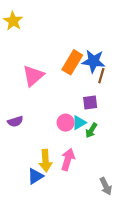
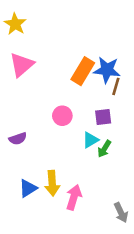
pink triangle: (33, 76) -> (22, 65), moved
pink circle: (66, 123) -> (62, 116), moved
pink arrow: (68, 159) -> (74, 197), moved
blue triangle: (35, 176) -> (28, 188), moved

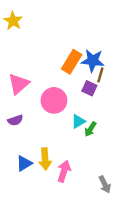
pink triangle: (22, 65) -> (19, 84), moved
pink circle: (62, 116) -> (54, 100), size x1.5
purple square: (103, 117) -> (89, 88), moved, turned 32

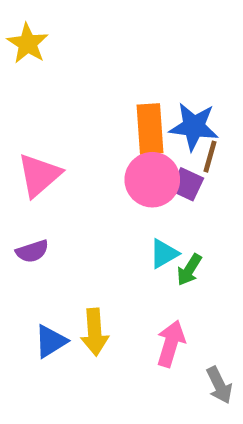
orange rectangle: (72, 62) -> (150, 129), turned -35
pink circle: (54, 100) -> (152, 180), moved
pink arrow: (64, 171) -> (171, 344), moved

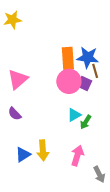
yellow star: (28, 43) -> (13, 20), turned 30
brown line: (210, 157) -> (95, 71), turned -32
purple semicircle: (32, 251) -> (15, 114), turned 64

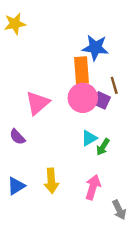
blue star: (88, 57) -> (95, 48), moved
pink triangle: (18, 79) -> (38, 103), moved
blue triangle: (23, 154) -> (16, 186), moved

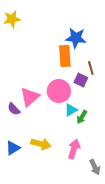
pink circle: (83, 98) -> (59, 91), moved
pink triangle: (38, 103) -> (30, 97), moved
yellow arrow: (51, 181) -> (41, 144), turned -72

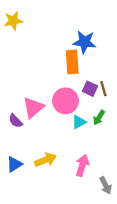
brown line: (91, 68) -> (103, 89), moved
green arrow: (82, 117) -> (99, 118), moved
yellow arrow: (41, 144) -> (46, 160), turned -36

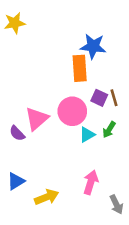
yellow arrow: (46, 160) -> (47, 197), moved

